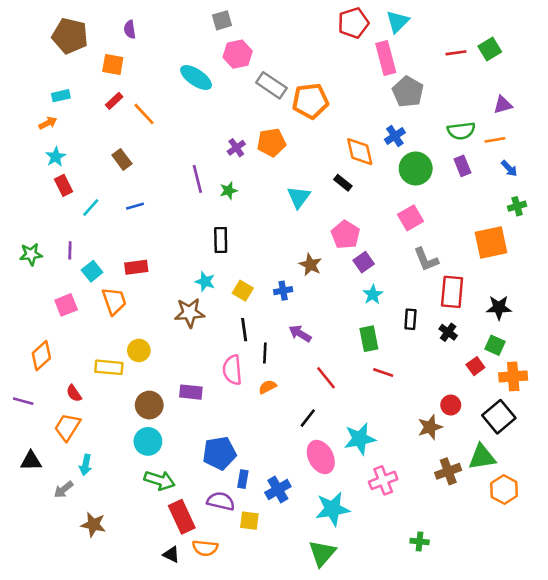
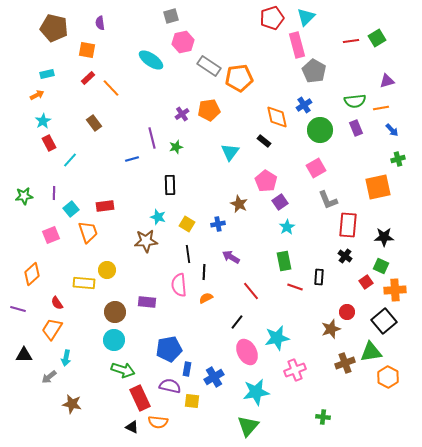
blue line: (135, 206) -> (132, 159), moved
black rectangle: (410, 319) -> (319, 277), moved

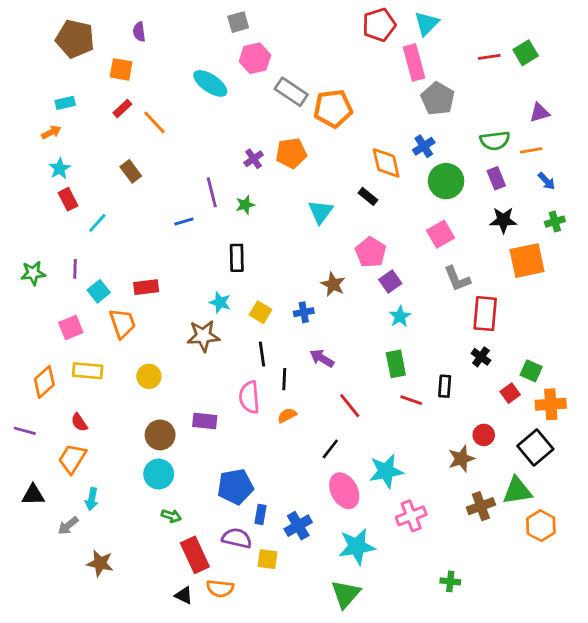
black star: (384, 237) -> (503, 220), moved
yellow rectangle: (84, 283) -> (88, 371), moved
green arrow: (123, 370) -> (171, 516), size x0.6

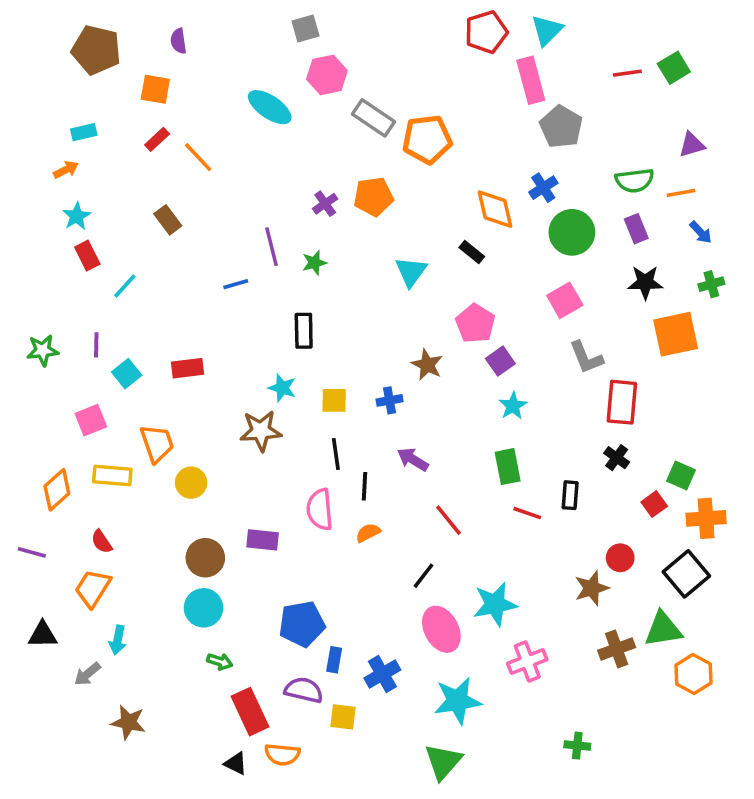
yellow square: (261, 312) -> (334, 400), turned -30
orange trapezoid: (122, 323) -> (157, 443), moved

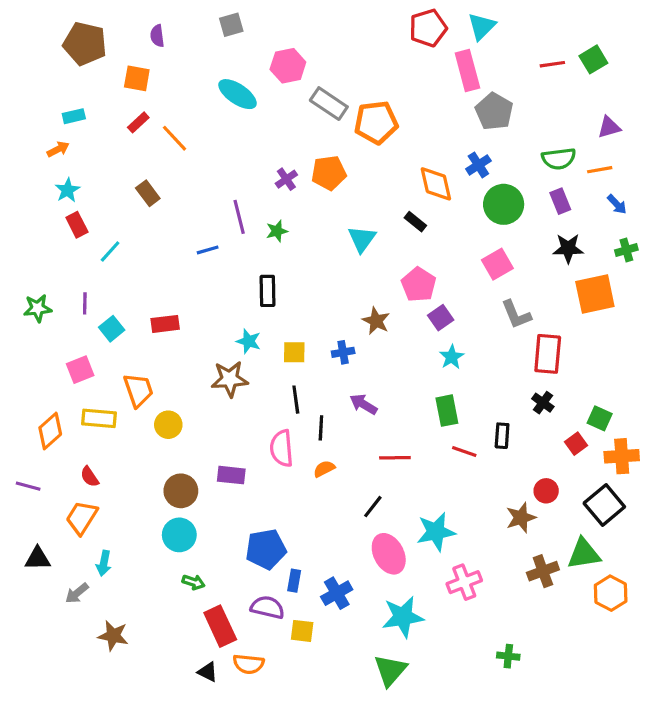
gray square: (305, 28) -> (231, 25), moved
red line: (449, 520) -> (395, 458), turned -52

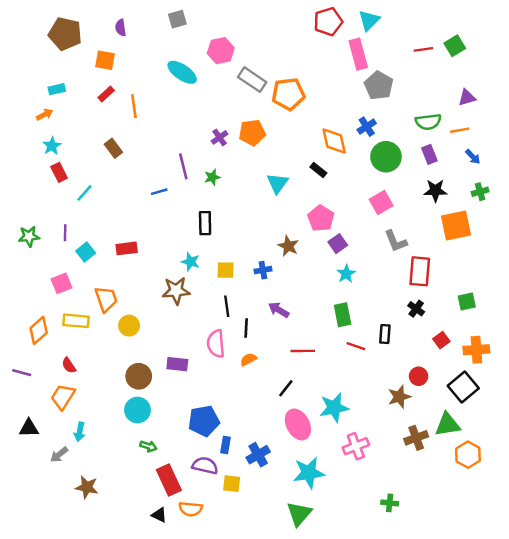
orange line: (175, 138) -> (134, 106), turned 35
green square: (600, 418) -> (467, 301), moved, turned -36

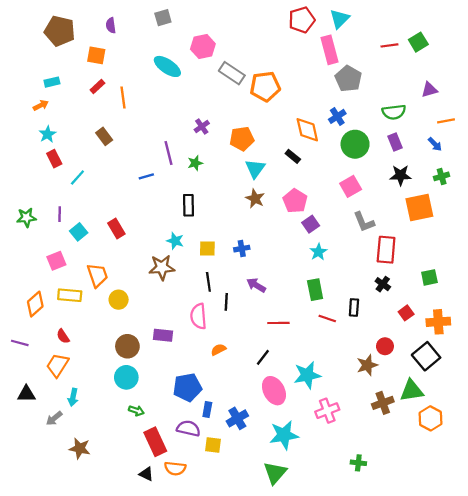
orange line: (460, 130) -> (446, 121), moved
orange pentagon: (252, 133) -> (242, 139), moved
brown star: (288, 246) -> (255, 199), moved
red rectangle: (127, 248) -> (116, 229), turned 66
orange semicircle: (248, 359) -> (218, 350), moved

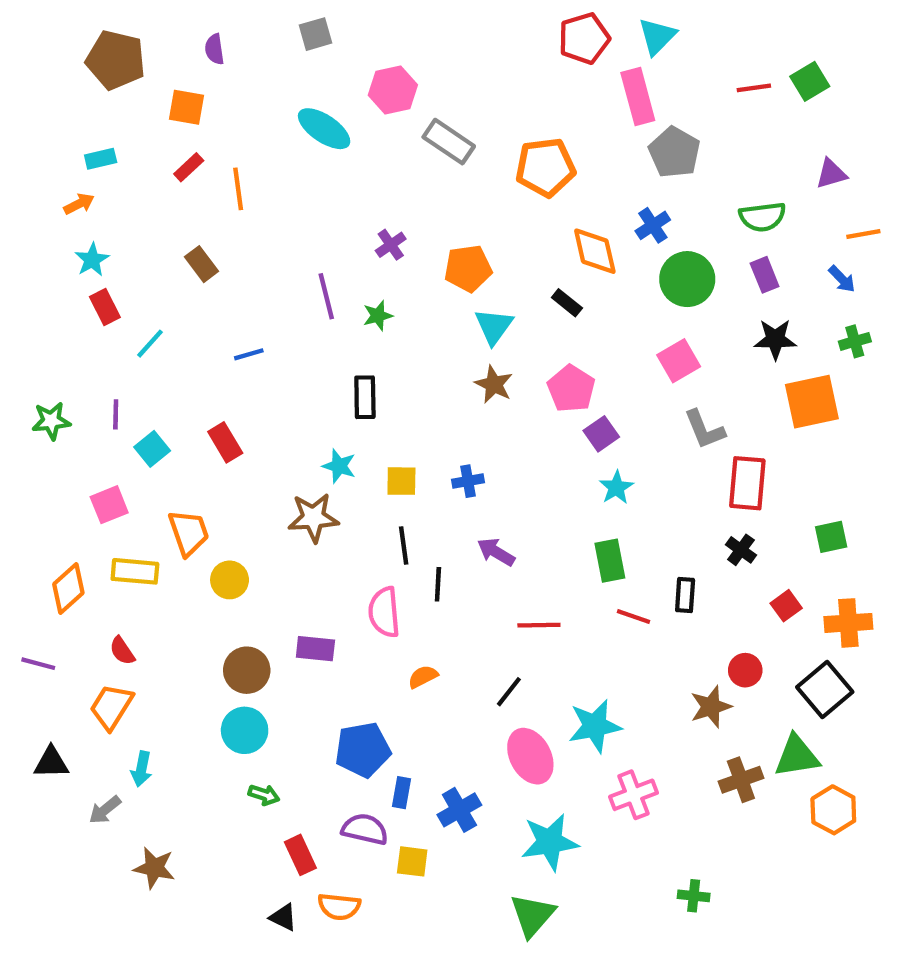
orange pentagon: (265, 86) -> (545, 167), moved
blue line: (146, 176) -> (249, 354), moved
red rectangle: (155, 442) -> (300, 855), size x0.7

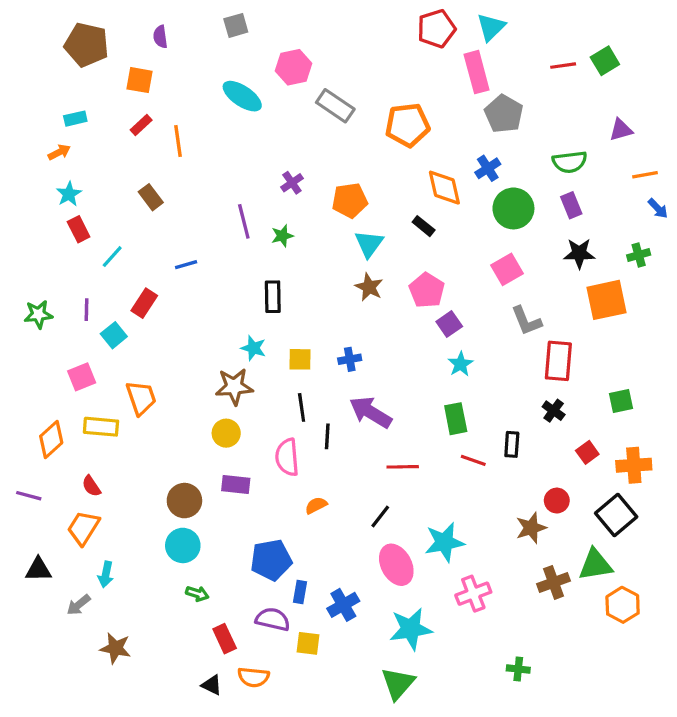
blue arrow: (842, 279) -> (658, 208), moved
red rectangle: (225, 442) -> (144, 303), moved, turned 64
purple arrow: (496, 552) -> (371, 412), size x1.5
yellow circle: (230, 580) -> (226, 433), moved

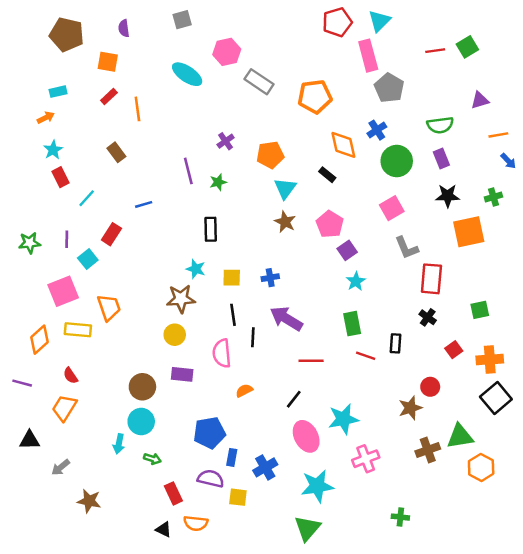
pink square: (82, 377) -> (63, 291), size x1.4
black square: (616, 515) -> (496, 398), moved
cyan arrow: (106, 574) -> (119, 444), moved

